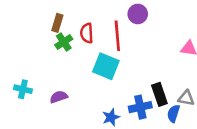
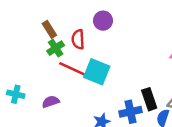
purple circle: (138, 14) -> (103, 21), moved
brown rectangle: (57, 23) -> (49, 29), turned -49
red line: (117, 36) -> (73, 69), moved, turned -60

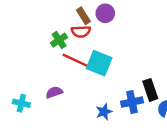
brown rectangle: (49, 29) -> (83, 16), moved
red semicircle: (78, 39) -> (81, 32), turned -90
cyan cross: (16, 94) -> (21, 103), moved

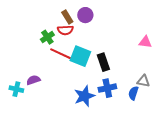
black rectangle: (150, 90) -> (103, 62), moved
purple semicircle: (54, 92) -> (33, 80), moved
blue star: (104, 112) -> (84, 96), size x1.5

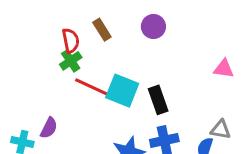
purple circle: (85, 15) -> (153, 27), moved
red semicircle: (65, 30) -> (71, 41), moved, turned -98
purple semicircle: (33, 80) -> (49, 128), turned 136

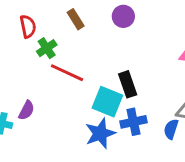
red semicircle: (71, 41) -> (28, 26), moved
cyan square: (122, 91) -> (107, 102), moved

